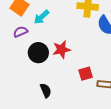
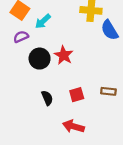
red star: (61, 50) -> (64, 55), turned -30
red square: (86, 74) -> (77, 95), moved

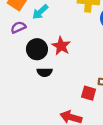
red square: (77, 95) -> (89, 93), moved, turned 32
black semicircle: (47, 98) -> (45, 72), moved, turned 112

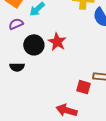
black semicircle: (45, 72) -> (17, 67), moved

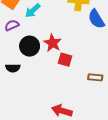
red square: (83, 87) -> (65, 60), moved

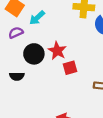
red square: (65, 60) -> (70, 68), turned -32

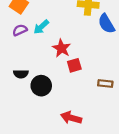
cyan arrow: (37, 18) -> (41, 27), moved
black circle: (34, 54) -> (41, 86), moved

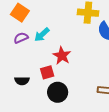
red square: (74, 65) -> (47, 72), moved
black circle: (41, 86) -> (58, 92), moved

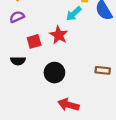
cyan arrow: (42, 35) -> (74, 14), moved
red square: (47, 72) -> (34, 41), moved

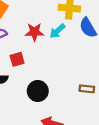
red star: (59, 35) -> (34, 32), moved, turned -30

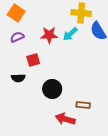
brown rectangle: (87, 89) -> (83, 105), moved

